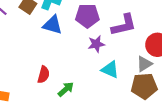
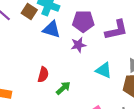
purple star: (96, 44) -> (78, 45), moved

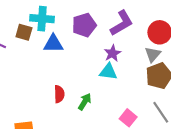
purple star: (78, 45) -> (112, 53), moved
cyan triangle: (104, 70) -> (108, 72), moved

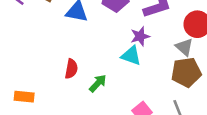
gray triangle: (153, 54) -> (184, 47), turned -42

